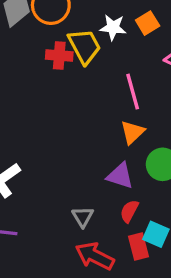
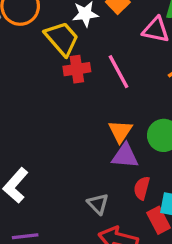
red cross: (59, 56) -> (77, 69), moved
orange triangle: (133, 132) -> (120, 131), moved

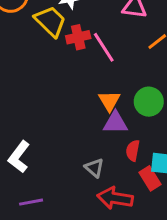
red cross: (77, 69) -> (78, 37), moved

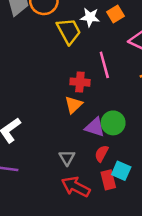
red cross: (78, 37) -> (80, 82), moved
orange triangle: (109, 101) -> (74, 105), moved
green circle: (149, 102) -> (113, 123), moved

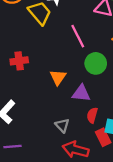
red cross: (80, 82) -> (19, 61), moved
green circle: (113, 123) -> (96, 63), moved

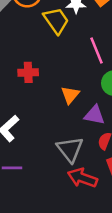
gray triangle: (62, 125) -> (70, 149), size x1.6

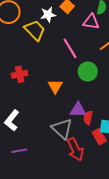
purple triangle: (94, 115) -> (78, 110), moved
red arrow: (82, 178) -> (75, 149), turned -125

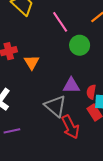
orange triangle: (55, 86) -> (32, 62), moved
red semicircle: (88, 118) -> (91, 92), moved

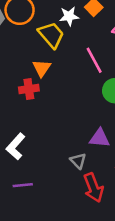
orange triangle: (32, 62) -> (42, 68), moved
gray triangle: (55, 106) -> (78, 161), size x0.6

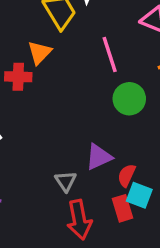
purple triangle: (100, 138) -> (99, 157), turned -40

